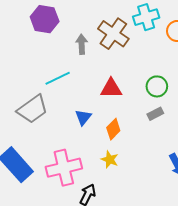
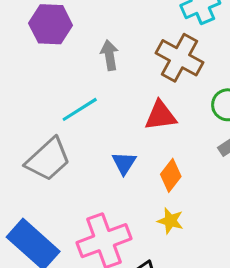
brown cross: (113, 34) -> (179, 58), moved

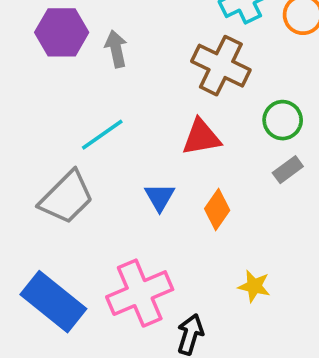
gray arrow: (110, 55) -> (116, 49), moved
yellow star: (170, 221) -> (254, 286), moved

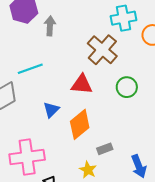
gray rectangle: (288, 170) -> (105, 149), moved
orange diamond: (217, 209) -> (80, 124), size x1.4

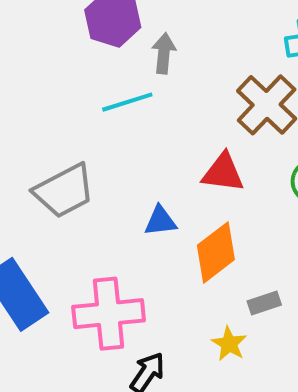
cyan line: (30, 69) -> (127, 102), moved
blue triangle: (51, 110) -> (160, 221), turned 36

